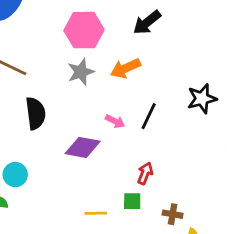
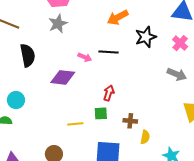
orange arrow: (125, 68) -> (118, 17), moved
black line: (149, 116) -> (109, 52), turned 72

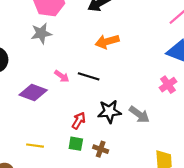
black star: (146, 37) -> (109, 111), moved
gray arrow: (177, 74) -> (139, 114), moved
green square: (101, 113) -> (76, 144), moved
brown cross: (130, 121) -> (101, 149), moved

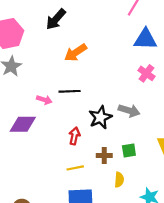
green square: (76, 144) -> (129, 150), moved
yellow line: (35, 146) -> (75, 168), moved

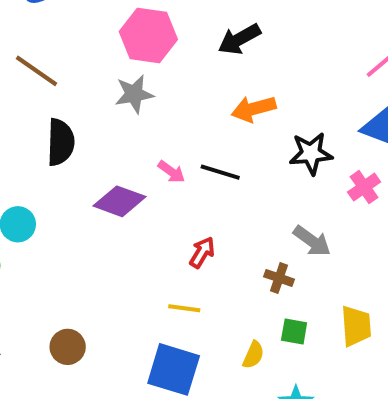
black star: (100, 117) -> (311, 153), moved
green square: (129, 150) -> (294, 331), moved
brown cross: (104, 156) -> (279, 278), moved

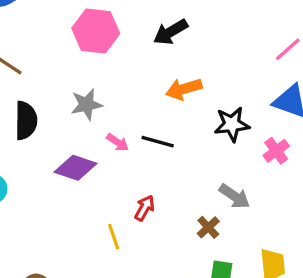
gray star: (134, 94) -> (87, 104), moved
brown cross: (279, 278) -> (208, 227), turned 30
yellow line: (184, 308) -> (114, 237), moved, turned 65

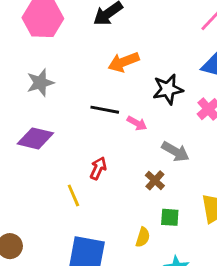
pink arrow: (118, 142) -> (137, 123), moved

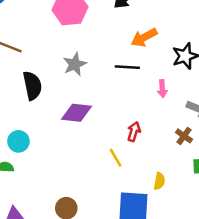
black line: (105, 110) -> (127, 67), moved
pink arrow: (137, 123) -> (162, 89), turned 63
yellow semicircle: (143, 237) -> (159, 181), moved

